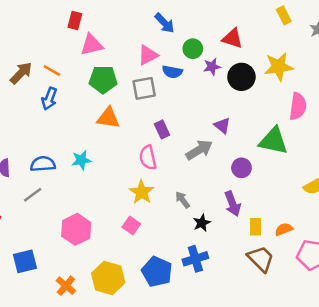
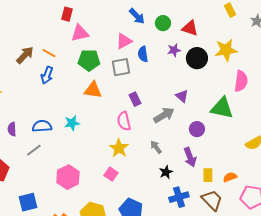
green circle: (193, 49) -> (163, 23), moved
blue semicircle: (172, 72) -> (143, 54), turned 70
gray arrow: (183, 200) -> (156, 147), moved
blue cross: (195, 259) -> (179, 197), moved

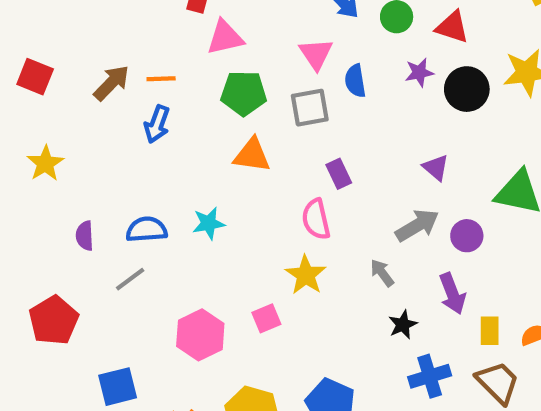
pink triangle: (124, 41) -> (316, 54), turned -36
orange line: (49, 53) -> (161, 79), turned -32
gray arrow: (164, 115) -> (417, 225), moved
pink square: (111, 174) -> (266, 318), moved, turned 32

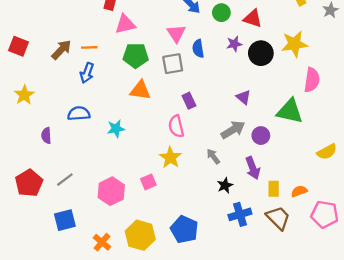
blue semicircle: (147, 230) -> (79, 113), moved
gray line: (130, 279) -> (65, 180), moved

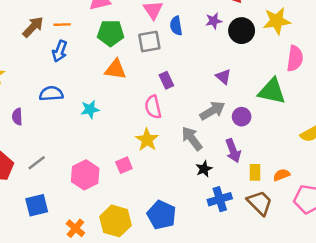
gray arrow: (213, 156) -> (192, 139), size x1.5

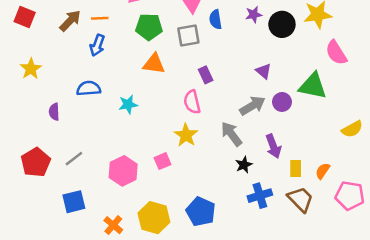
pink semicircle: (295, 58) -> (336, 53), turned 140
purple circle: (242, 117) -> (282, 102), moved
orange semicircle: (282, 175) -> (323, 171), turned -35

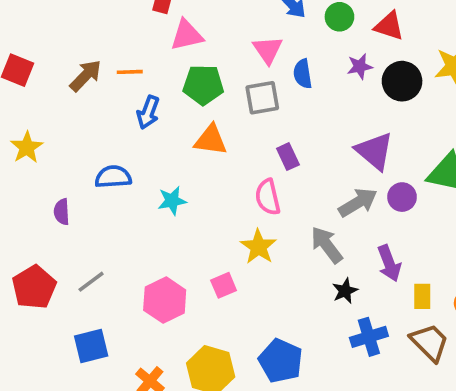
blue arrow: (97, 45) -> (148, 112), moved
purple triangle: (264, 71) -> (374, 151), size x1.6

